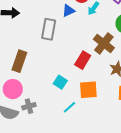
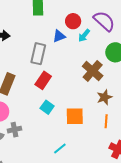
red rectangle: (83, 60) -> (43, 80), moved
cyan line: (69, 107) -> (60, 148), moved

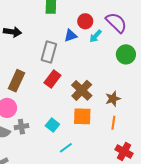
brown cross: (93, 71) -> (82, 90), moved
cyan square: (47, 107) -> (52, 125), moved

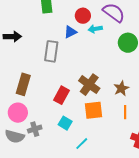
cyan arrow: (96, 36) -> (95, 29), turned 48
red rectangle: (52, 79) -> (62, 95), moved

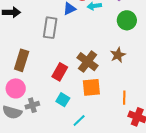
brown star: (121, 88) -> (118, 55), moved
orange line: (125, 112) -> (124, 98), moved

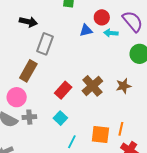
gray rectangle: (50, 28) -> (45, 44), moved
orange square: (91, 87) -> (100, 135), moved
cyan line: (79, 120) -> (72, 142), turned -32

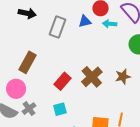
gray rectangle: (45, 44) -> (57, 27), moved
gray cross: (29, 117) -> (29, 109), turned -32
cyan square: (60, 118) -> (60, 109), turned 32

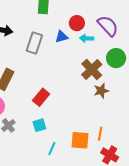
brown cross: (92, 77) -> (92, 69), moved

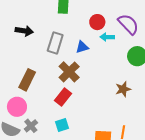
blue triangle: (62, 37) -> (82, 47), moved
brown cross: (92, 69) -> (69, 72), moved

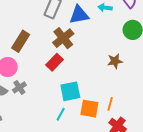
blue triangle: (82, 47) -> (79, 15), size x1.5
cyan square: (62, 125) -> (70, 91), moved, size x1.5

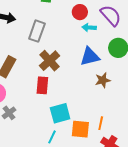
blue triangle: (79, 15) -> (90, 57), moved
red rectangle: (54, 62) -> (42, 85), turned -36

